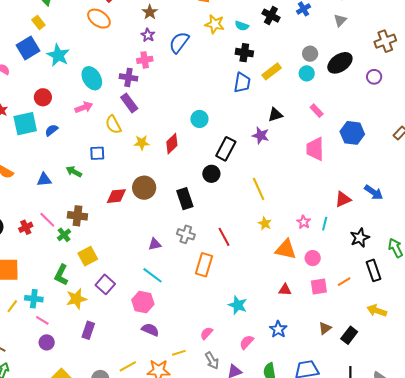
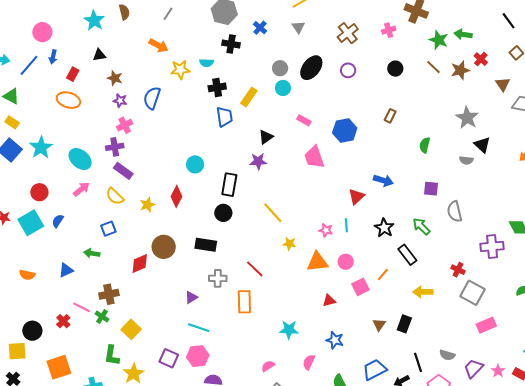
cyan star: (58, 55) -> (41, 148), turned 30
black rectangle: (185, 199) -> (206, 245), turned -45
purple square: (105, 284) -> (169, 358), moved
pink semicircle: (206, 333) -> (268, 366), turned 32

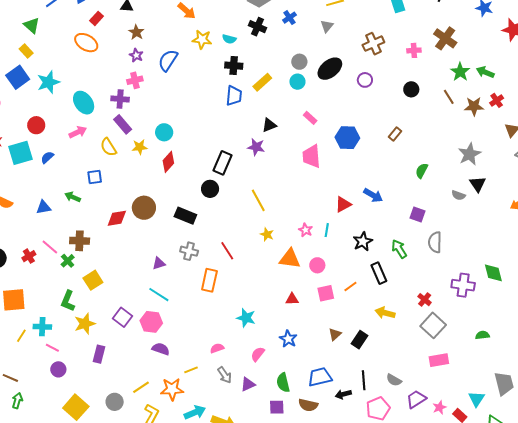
cyan circle: (195, 164) -> (164, 132), moved
yellow star: (147, 205) -> (140, 147), moved

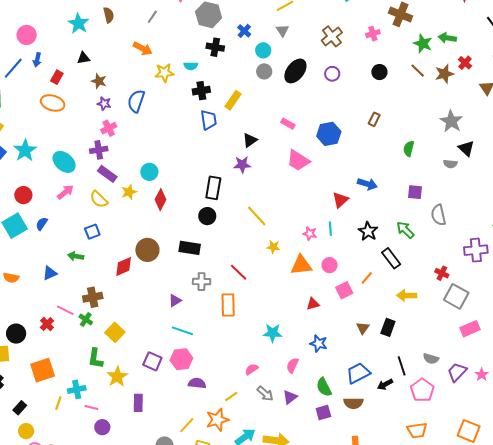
cyan circle: (297, 82) -> (263, 50), moved
pink trapezoid: (312, 156) -> (298, 161), turned -40

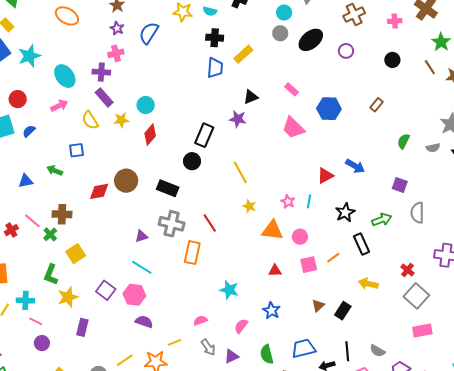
gray semicircle: (450, 164) -> (433, 148), moved, turned -32
green arrow: (405, 230) -> (382, 220), turned 102
gray cross: (202, 282) -> (172, 224), size x1.4

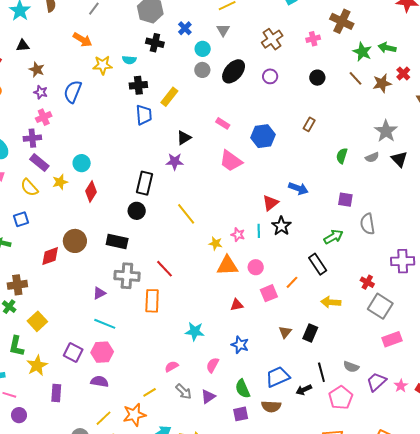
yellow star: (249, 206) -> (216, 243), moved
black star: (345, 212) -> (281, 226), moved
purple semicircle: (144, 322) -> (100, 381), moved

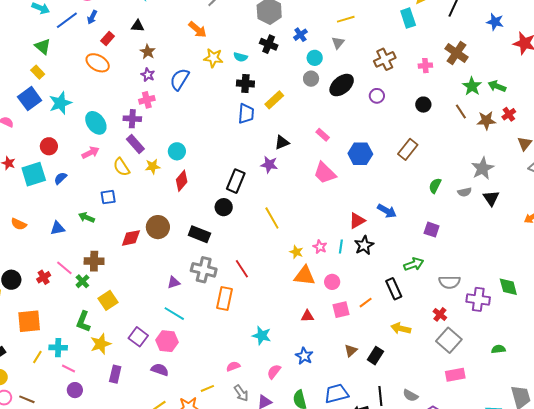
brown rectangle: (309, 124) -> (408, 149), size x1.5
gray semicircle: (367, 224) -> (449, 282), moved, turned -90

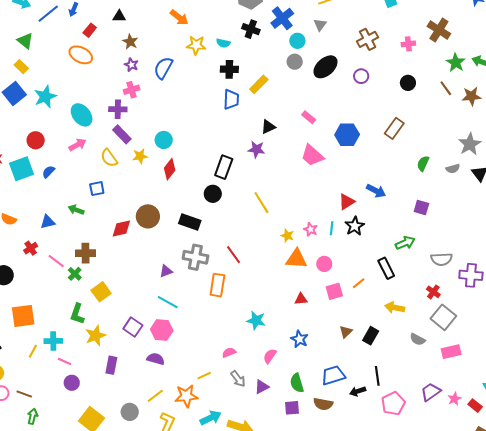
blue cross: (300, 35) -> (282, 18), size x1.6
red cross: (44, 277) -> (31, 248), moved
gray semicircle: (410, 395) -> (418, 339), moved

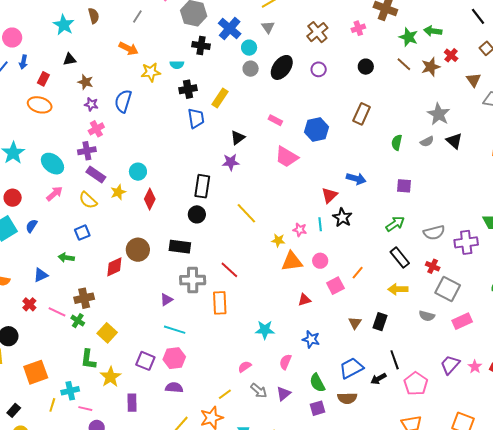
black rectangle: (386, 268) -> (400, 258), moved

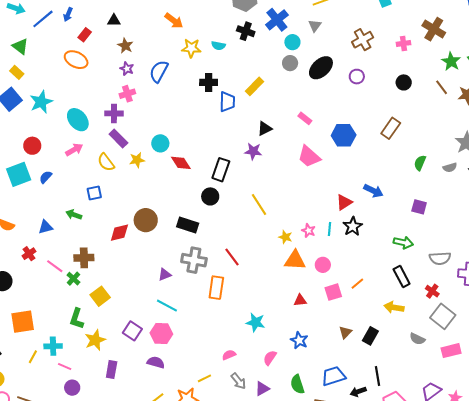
black cross: (188, 89) -> (209, 82), moved
red diamond: (150, 199) -> (181, 163), moved, turned -70
green arrow: (395, 224) -> (403, 243), turned 36

